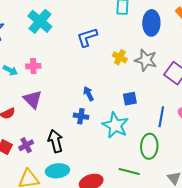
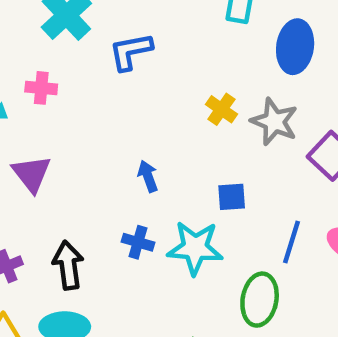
blue L-shape: (87, 37) -> (131, 51), moved
pink cross: (33, 66) -> (41, 88), moved
blue cross: (81, 116) -> (138, 242), moved
cyan star: (115, 125) -> (195, 248), turned -30

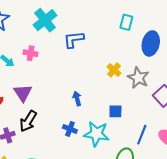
black arrow: (68, 265) -> (28, 121), moved, turned -145

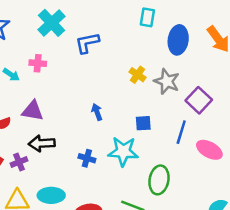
purple triangle: (23, 93) -> (33, 111), turned -42
black arrow: (28, 121) -> (42, 143), turned 60
blue cross: (70, 129) -> (87, 158), moved
blue line: (142, 135) -> (181, 132), moved

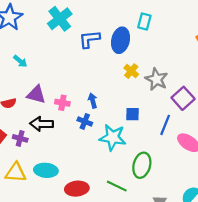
blue ellipse: (178, 40) -> (121, 40), moved
pink cross: (38, 63) -> (62, 103), moved
blue cross: (87, 158) -> (85, 121), moved
purple cross: (19, 162) -> (20, 138), turned 32

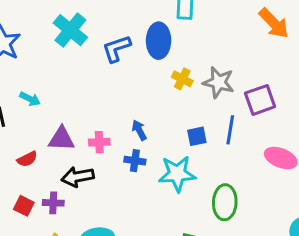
purple square: (183, 98) -> (260, 100), turned 35
blue line: (165, 125) -> (230, 130), moved

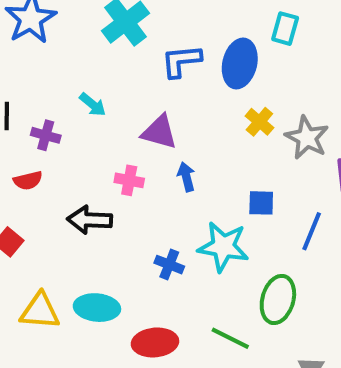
cyan arrow: (30, 99) -> (93, 105), moved
blue line: (230, 130) -> (312, 231), moved
purple triangle: (61, 139) -> (159, 132), moved
blue cross: (135, 161) -> (169, 265), moved
purple cross: (53, 203) -> (46, 135), moved

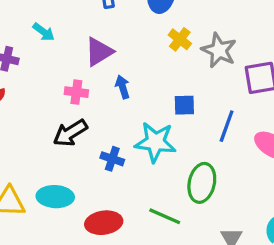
purple triangle: (159, 132) -> (99, 52), turned -44
black arrow: (90, 220) -> (70, 133), moved, turned -32

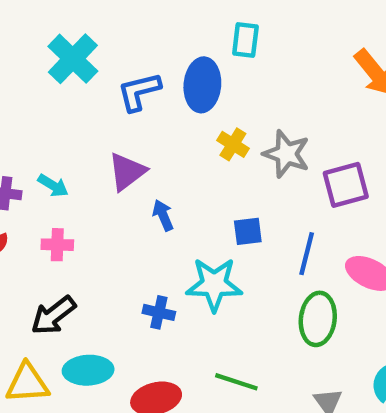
cyan arrow: (44, 32) -> (53, 186), moved
pink cross: (76, 92) -> (57, 245), moved
black arrow: (70, 133) -> (53, 315), moved
green ellipse: (202, 183) -> (318, 319), moved

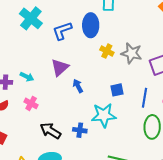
pink cross: (57, 245) -> (31, 103), turned 32
black arrow: (53, 315) -> (50, 131), moved, turned 75

